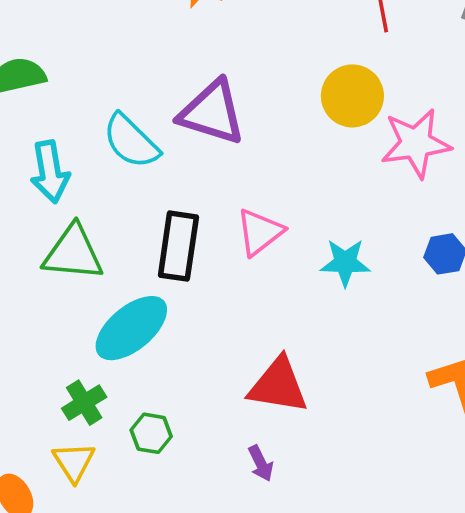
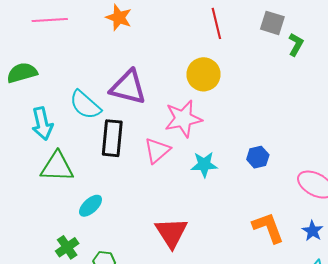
pink star: (416, 143) -> (183, 119), moved
black rectangle: (178, 246) -> (112, 138), moved
cyan ellipse: (131, 328) -> (91, 206), size x0.6
red triangle: (278, 385) -> (171, 233), turned 51

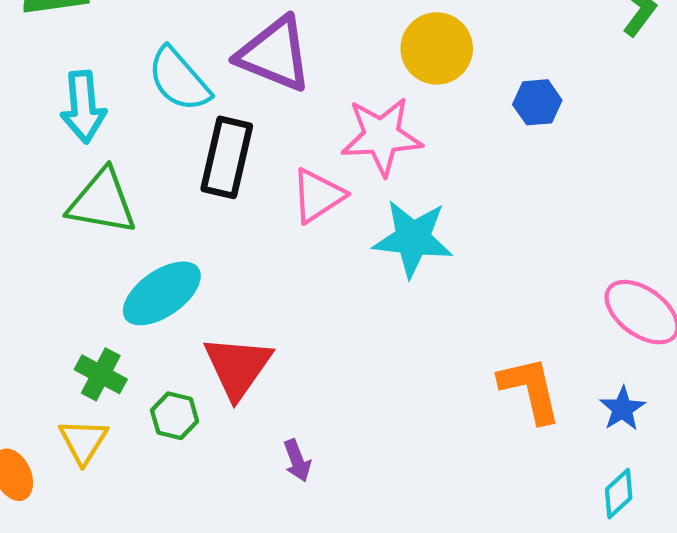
blue hexagon: (258, 157) -> (537, 102), moved
cyan star: (204, 165) -> (413, 239), size x1.4
cyan ellipse: (91, 206) -> (162, 293), size x1.5
red triangle: (171, 233) -> (238, 367), moved
green cross: (67, 247) -> (101, 374), turned -35

